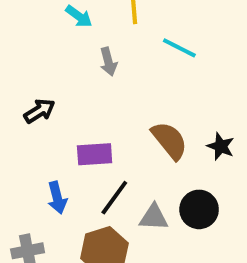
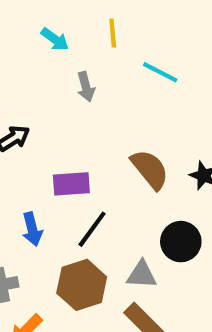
gray triangle: (154, 217) -> (142, 275), moved

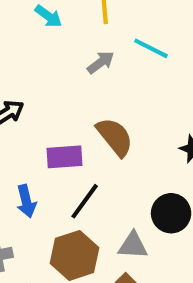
gray arrow: (86, 87) -> (101, 62), moved, turned -112
brown semicircle: (150, 169) -> (115, 137), moved

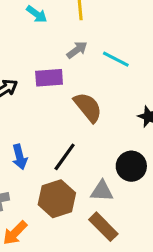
cyan line: (151, 48) -> (116, 59), moved
purple rectangle: (64, 157) -> (49, 78), moved

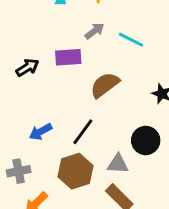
brown semicircle: (88, 107) -> (105, 85), turned -88
blue arrow: (20, 157) -> (40, 132), turned 75

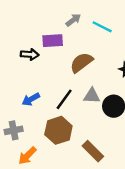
black arrow: (27, 67) -> (30, 54), moved, turned 36
gray triangle: (118, 164) -> (92, 96), moved

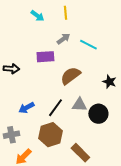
black arrow: (30, 54) -> (11, 69), moved

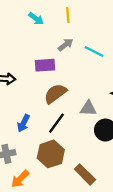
brown semicircle: (70, 76) -> (55, 94), moved
gray triangle: (79, 105) -> (88, 108), moved
blue arrow: (26, 108) -> (23, 123), turned -35

